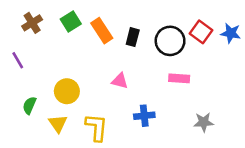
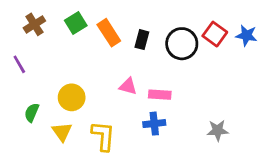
pink rectangle: (179, 78) -> (160, 95), moved

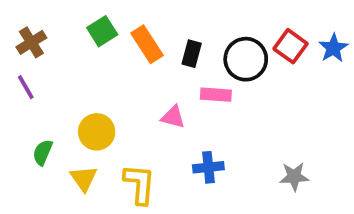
brown cross: (34, 24) -> (31, 42), moved
blue star: (246, 35) -> (333, 48), turned 30
pink rectangle: (160, 95) -> (216, 95), moved

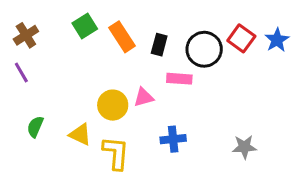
pink triangle: (173, 117) -> (144, 97), turned -30
yellow circle: (97, 132) -> (113, 105), moved
yellow triangle: (84, 178) -> (80, 134), moved, turned -30

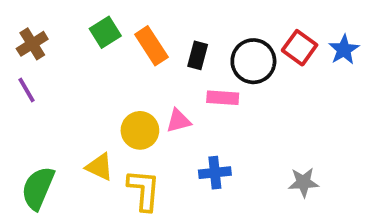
green semicircle: (35, 127) -> (38, 188), moved, size x1.6

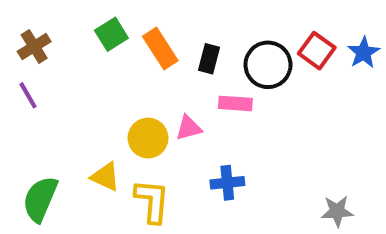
gray star: (303, 182) -> (337, 211), moved

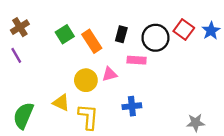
green square: (111, 34) -> (65, 34), moved
orange rectangle: (160, 49) -> (92, 41), moved

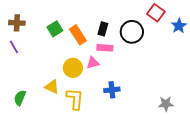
brown cross: (20, 27) -> (17, 23), turned 35
red square: (184, 29) -> (156, 13), moved
pink rectangle: (137, 60) -> (105, 48), moved
green semicircle: (23, 116) -> (20, 98), size x0.7

